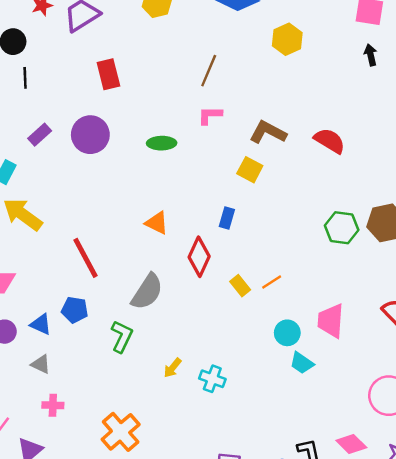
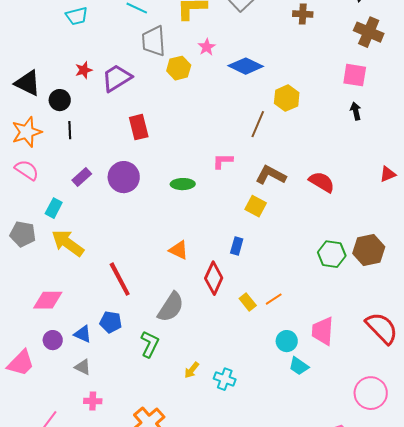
brown line: (209, 71) -> (258, 124), moved

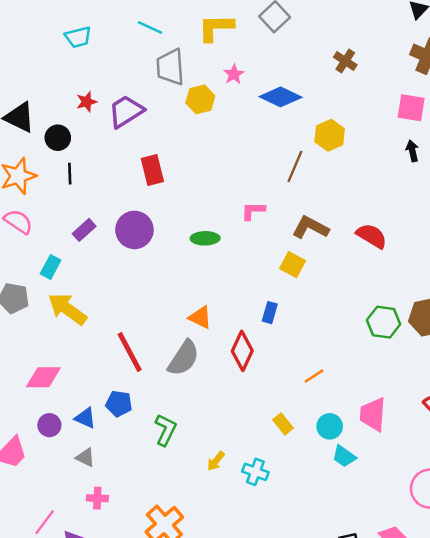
brown cross: (303, 14) -> (345, 61), moved, turned 30
yellow rectangle: (248, 302) -> (283, 424), moved
gray semicircle: (171, 307) -> (184, 358), moved

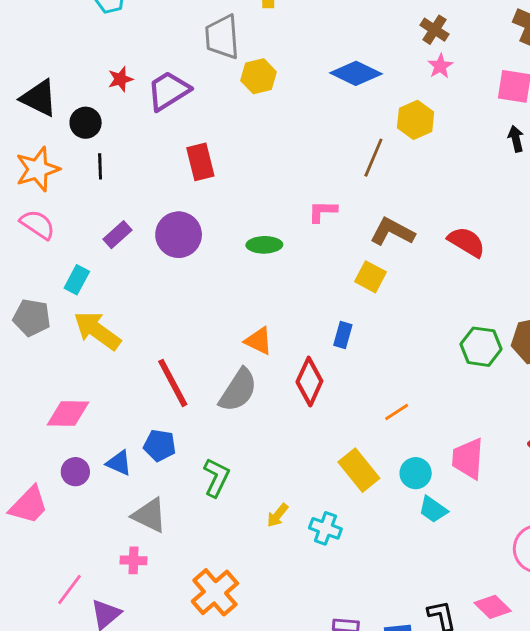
pink star: (234, 74) -> (440, 66), moved
yellow rectangle: (283, 424) -> (359, 470), size x1.6
gray triangle: (85, 457) -> (149, 515), moved, size x1.5

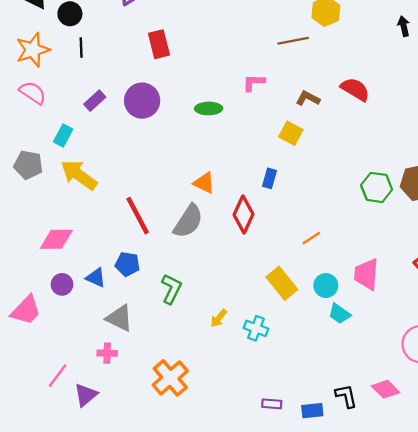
brown line: (373, 158) -> (293, 41), turned 56
brown L-shape: (392, 232) -> (308, 98), size x0.7
red semicircle: (466, 242) -> (355, 89), moved

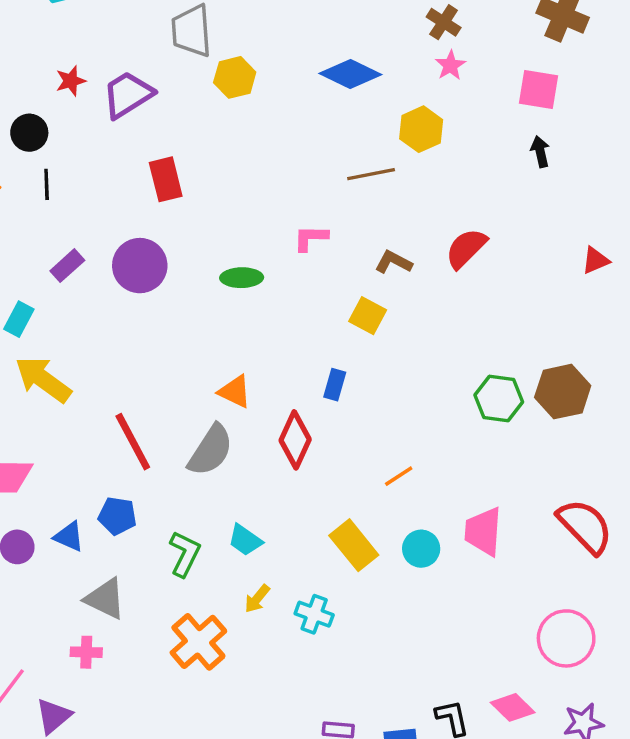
red semicircle: (355, 89) -> (466, 248), turned -76
cyan trapezoid: (339, 314) -> (245, 540), moved
orange cross: (170, 378) -> (198, 642), moved

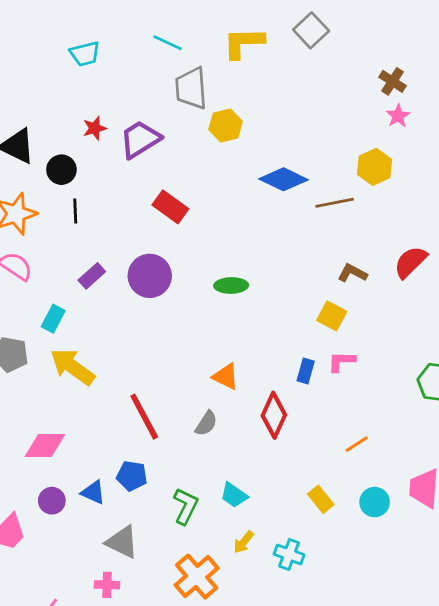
blue diamond: (350, 74) -> (284, 179), moved
red rectangle: (166, 179) -> (170, 207), turned -40
pink L-shape: (311, 238) -> (341, 361), moved
gray semicircle: (211, 450) -> (206, 423), size x0.6
yellow rectangle: (354, 545) -> (321, 499), size x0.7

